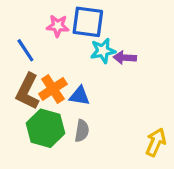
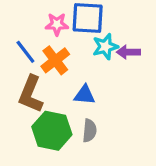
orange cross: (53, 89) -> (55, 60), moved

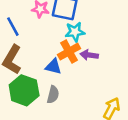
purple arrow: (128, 52) -> (89, 55), moved
orange cross: (55, 60) -> (69, 52), moved

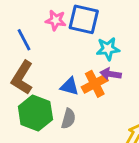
cyan star: (75, 32) -> (108, 49), moved
orange cross: (69, 52) -> (95, 84), moved

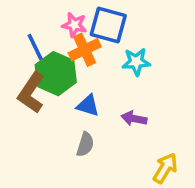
purple arrow: (111, 74) -> (134, 118), moved
orange cross: (95, 84) -> (85, 50), moved
green hexagon: (35, 113) -> (56, 74), moved

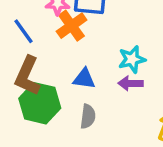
cyan star: (136, 62) -> (132, 59), moved
green hexagon: (56, 74) -> (40, 103), moved

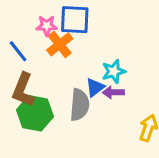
blue triangle: (84, 79) -> (95, 87), moved, turned -42
gray semicircle: (88, 116) -> (80, 105), moved, size x1.5

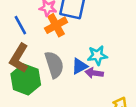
gray semicircle: (80, 105) -> (54, 65), moved, turned -32

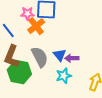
cyan star: (97, 55) -> (64, 76), moved
blue triangle: (80, 66) -> (60, 55), turned -32

